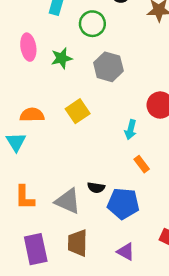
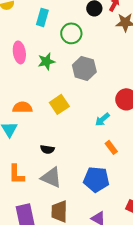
cyan arrow: (131, 130) -> (102, 119), turned 35
black semicircle: (96, 188) -> (47, 149), moved

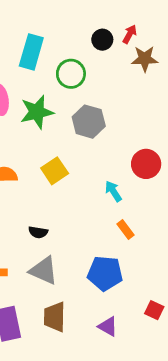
cyan rectangle: (42, 17) -> (31, 52), size x1.4
green star: (46, 61) -> (37, 112), size x1.4
cyan arrow: (102, 119) -> (113, 191), turned 98

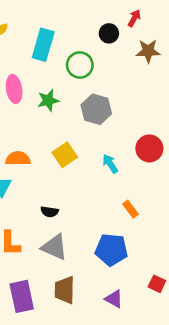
red arrow: (130, 34) -> (134, 18), moved
green star: (37, 112) -> (48, 100), size x0.7
cyan arrow: (113, 191) -> (110, 164), moved

